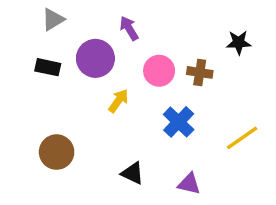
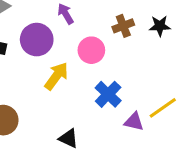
brown cross: (200, 72) -> (123, 26), moved, turned -30
yellow arrow: (118, 101) -> (56, 76), size x1.4
purple triangle: (189, 184) -> (134, 122), moved

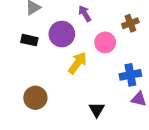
blue cross: (108, 94) -> (130, 75), moved, turned 35
black triangle: (69, 138) -> (97, 110), moved, turned 35

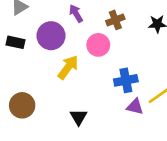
brown cross: (130, 23) -> (115, 20), moved
black triangle: (97, 110) -> (79, 117), moved

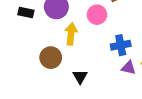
yellow arrow: (68, 67) -> (71, 34), turned -30
brown circle: (22, 105) -> (51, 58), moved

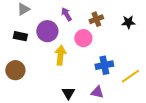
brown circle: (51, 58) -> (15, 70), moved
purple triangle: (129, 68) -> (97, 92), moved

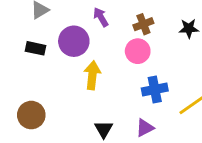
pink circle: (83, 38) -> (138, 51), moved
brown circle: (15, 70) -> (31, 115), moved
purple triangle: (97, 92) -> (145, 128), turned -40

